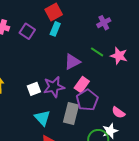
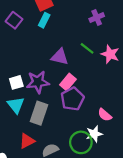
purple triangle: (72, 62) -> (60, 57), turned 36
gray rectangle: (71, 114) -> (39, 113), moved
cyan triangle: (42, 118) -> (16, 105), moved

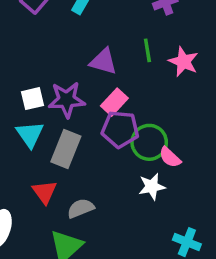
green line: (87, 48) -> (147, 50), turned 40
purple pentagon: (72, 99) -> (120, 129), turned 30
red triangle: (27, 141) -> (45, 192), turned -42
green circle: (81, 142) -> (149, 142), moved

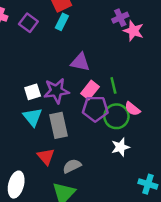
green line: (147, 50) -> (113, 85), moved
pink star: (183, 62) -> (133, 31), moved
gray rectangle: (66, 149) -> (59, 125), turned -30
pink semicircle: (170, 157) -> (132, 109), moved

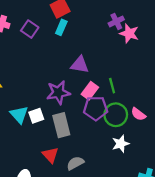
white square: (33, 92) -> (36, 116), moved
pink semicircle: (132, 109) -> (138, 114), moved
cyan triangle: (33, 117) -> (19, 115), moved

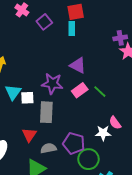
cyan rectangle: (61, 27) -> (72, 29), turned -40
green line: (112, 86) -> (100, 92), turned -48
purple pentagon: (96, 108) -> (74, 143), moved
green circle: (116, 115) -> (88, 159), moved
white star: (121, 144) -> (103, 133), moved

